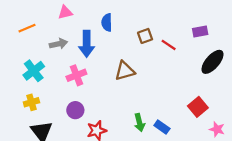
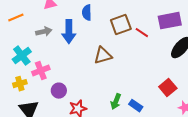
purple rectangle: (200, 31) -> (170, 21), size x1.6
brown square: (145, 36) -> (121, 25), size x1.5
pink cross: (76, 75) -> (41, 71), moved
green arrow: (139, 123) -> (116, 102), turned 35

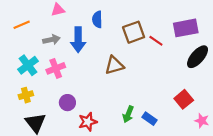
pink cross: (41, 71) -> (56, 68), moved

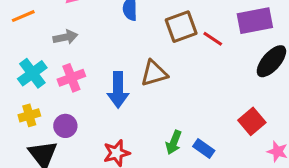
blue arrow: (78, 40) -> (118, 90), moved
purple circle: (67, 103) -> (65, 126), moved

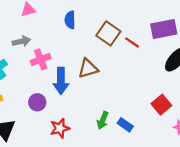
brown square: (181, 27) -> (108, 33), turned -35
pink cross: (71, 78) -> (41, 59), moved
purple circle: (65, 126) -> (37, 102), moved

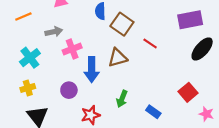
brown square: (108, 33) -> (122, 24), moved
red line: (132, 42) -> (150, 44), moved
green arrow: (103, 120) -> (122, 99), moved

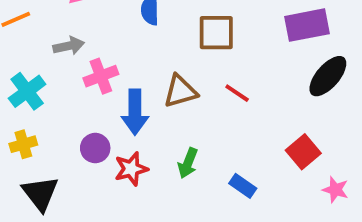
brown square: (122, 24) -> (216, 33), moved, turned -35
red line: (150, 44) -> (237, 93), moved
red star: (91, 115) -> (131, 169), moved

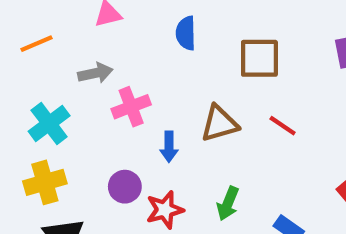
blue arrow: (135, 112) -> (169, 147), size x0.6
yellow cross: (23, 144) -> (45, 182), size x1.4

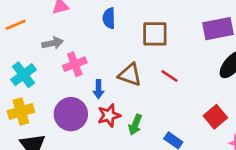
brown triangle: (219, 124) -> (130, 75), turned 35
purple circle: (125, 187) -> (71, 114), size x1.6
red star: (165, 210) -> (109, 115), moved

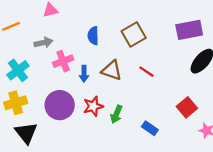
blue semicircle: (109, 18) -> (93, 36), moved
brown square: (155, 34) -> (134, 34), turned -30
blue arrow: (98, 89) -> (84, 74), moved

